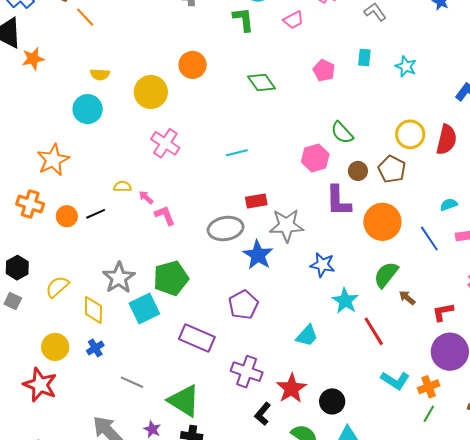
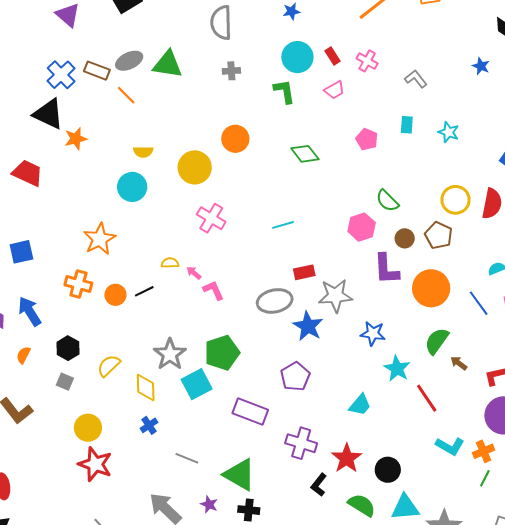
yellow circle: (55, 347) -> (88, 428), moved

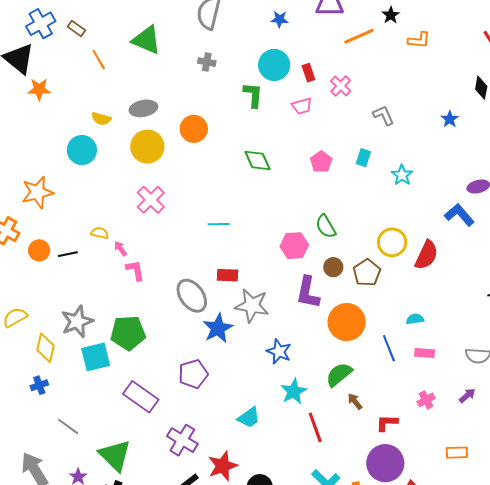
gray ellipse: (129, 61) -> (143, 108), moved
brown rectangle: (97, 71) -> (76, 29), size x0.7
gray ellipse: (275, 301) -> (192, 296), turned 52

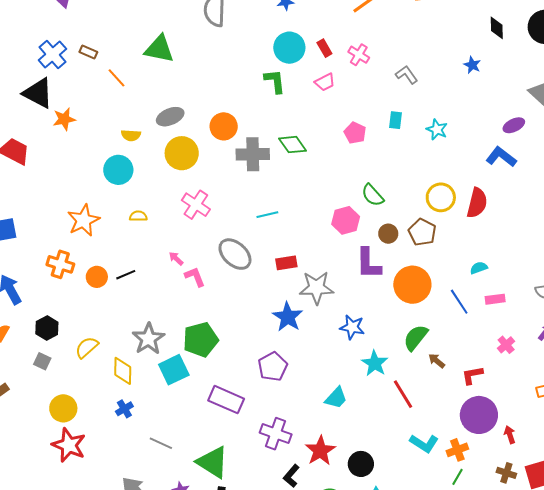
gray cross: (207, 62) -> (253, 154), moved, size x1.8
yellow semicircle: (100, 233) -> (138, 216), moved
gray ellipse: (192, 296) -> (235, 254), moved

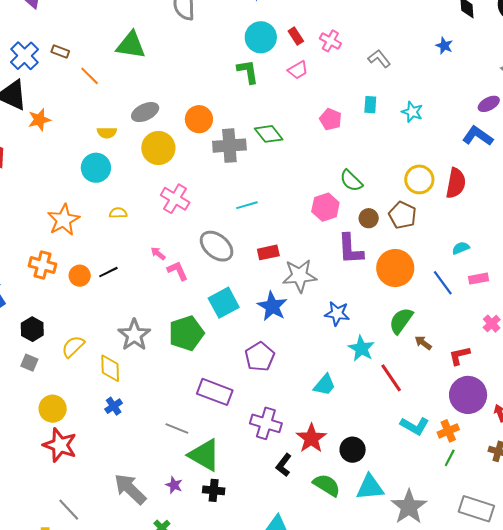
cyan square: (174, 370) -> (224, 303), moved
gray line: (161, 443) -> (177, 428), moved

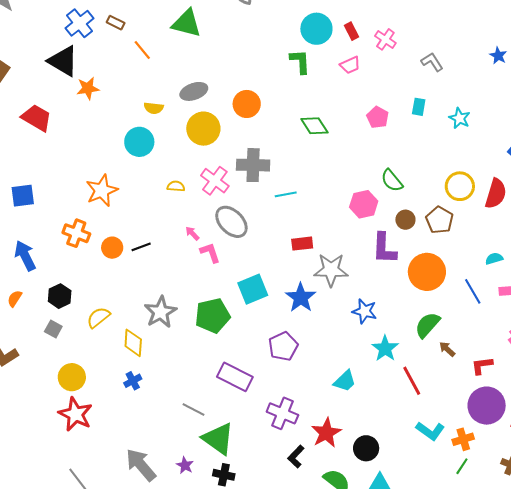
gray cross: (229, 146) -> (253, 165), moved
yellow semicircle: (118, 213) -> (176, 186), moved
gray ellipse: (217, 246) -> (231, 222), moved

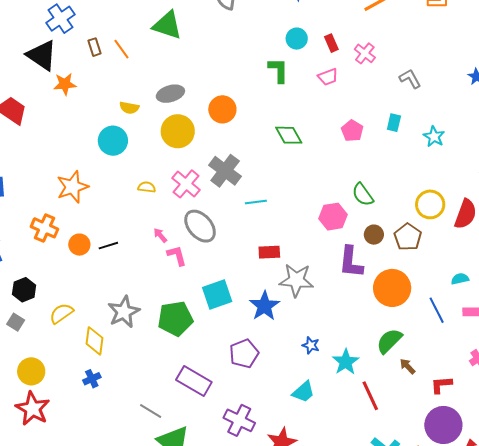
brown rectangle: (116, 23) -> (95, 47), moved, turned 42
cyan circle: (316, 29) -> (297, 39), size x0.7
gray cross: (253, 165) -> (225, 171), turned 32
blue star: (365, 311) -> (311, 345), moved, size x0.7

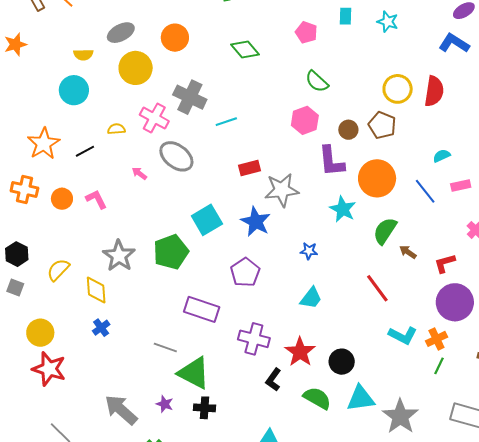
green semicircle: (363, 195) -> (317, 81), moved
black line: (108, 246) -> (85, 151), moved
pink L-shape: (177, 256) -> (96, 199), moved
cyan star: (346, 362) -> (343, 209), moved

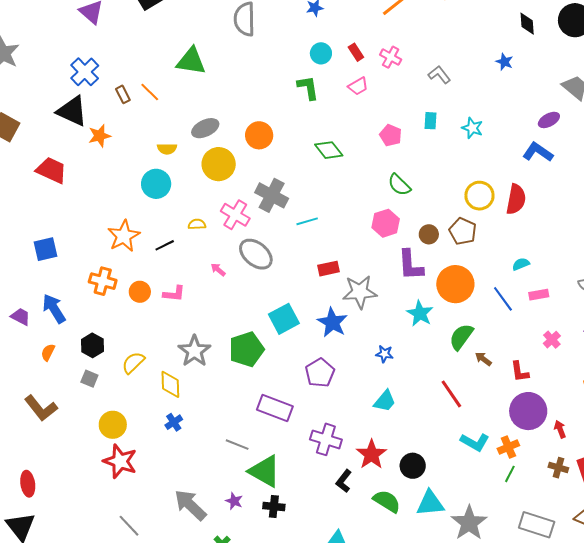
pink L-shape: (96, 199) -> (174, 294), turned 120
red L-shape: (445, 263) -> (520, 372), turned -85

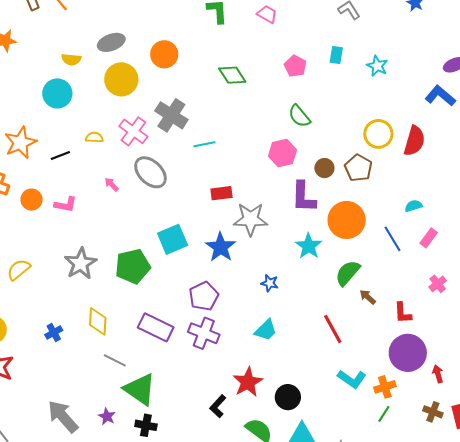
pink trapezoid: (358, 86) -> (267, 14), turned -125
pink rectangle: (539, 295) -> (429, 238), turned -48
yellow diamond: (170, 384) -> (98, 321), moved
purple cross: (326, 439) -> (204, 333), moved

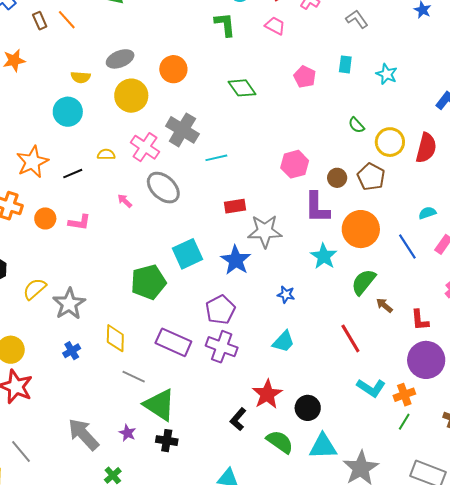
green semicircle: (299, 116) -> (356, 125), moved, size x0.7
gray star: (81, 263) -> (69, 304), moved

